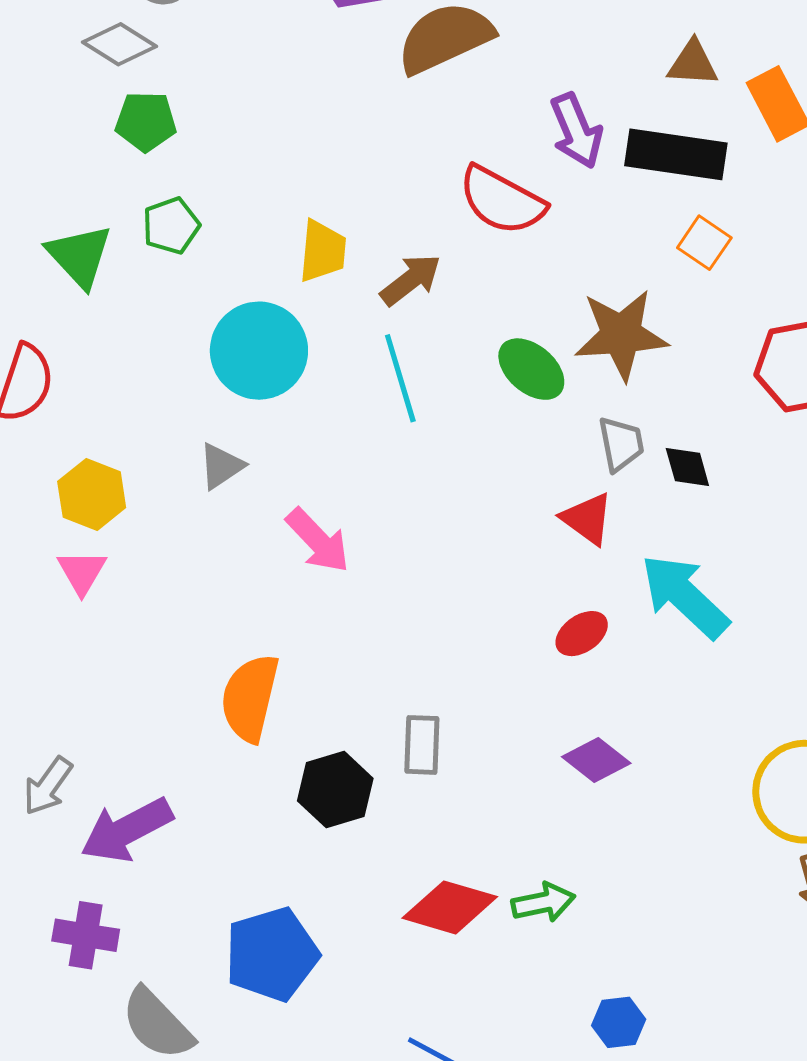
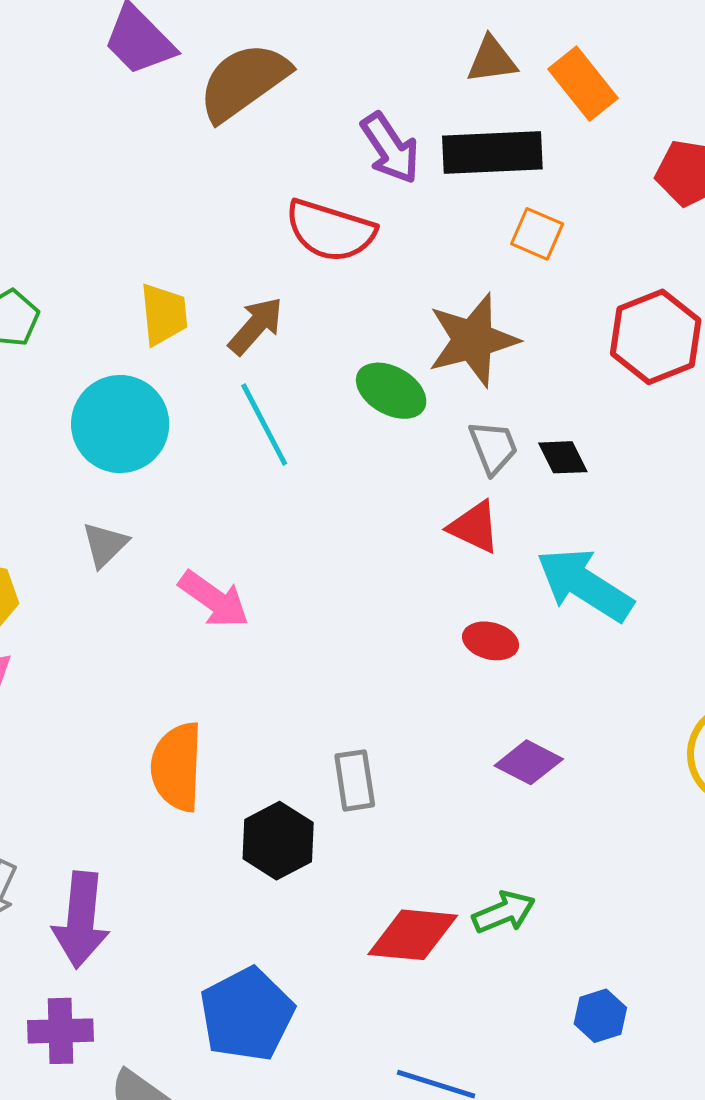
red ellipse: (582, 634) -> (491, 641), turned 60
purple arrow: (127, 830) -> (81, 920), turned -46

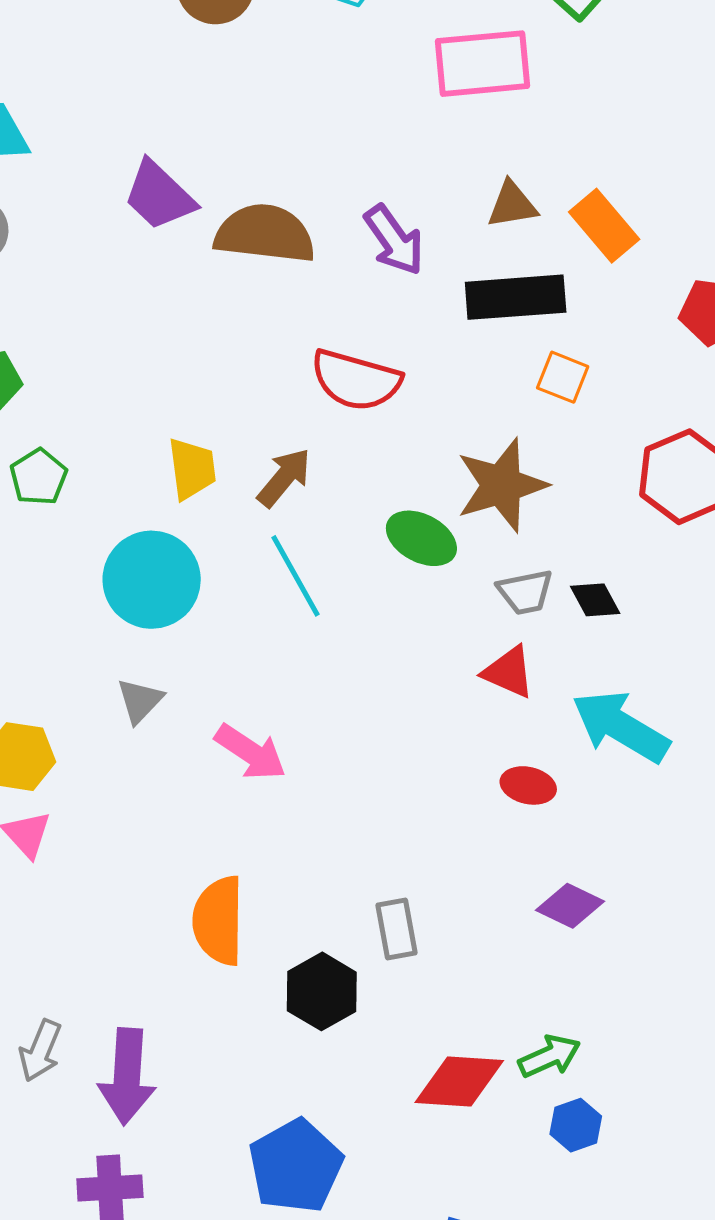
brown semicircle: (244, 82) -> (265, 234), turned 44
purple arrow: (390, 148) -> (394, 240), moved
gray trapezoid: (493, 447) -> (525, 592), turned 102
blue hexagon: (600, 1016) -> (576, 1125), moved

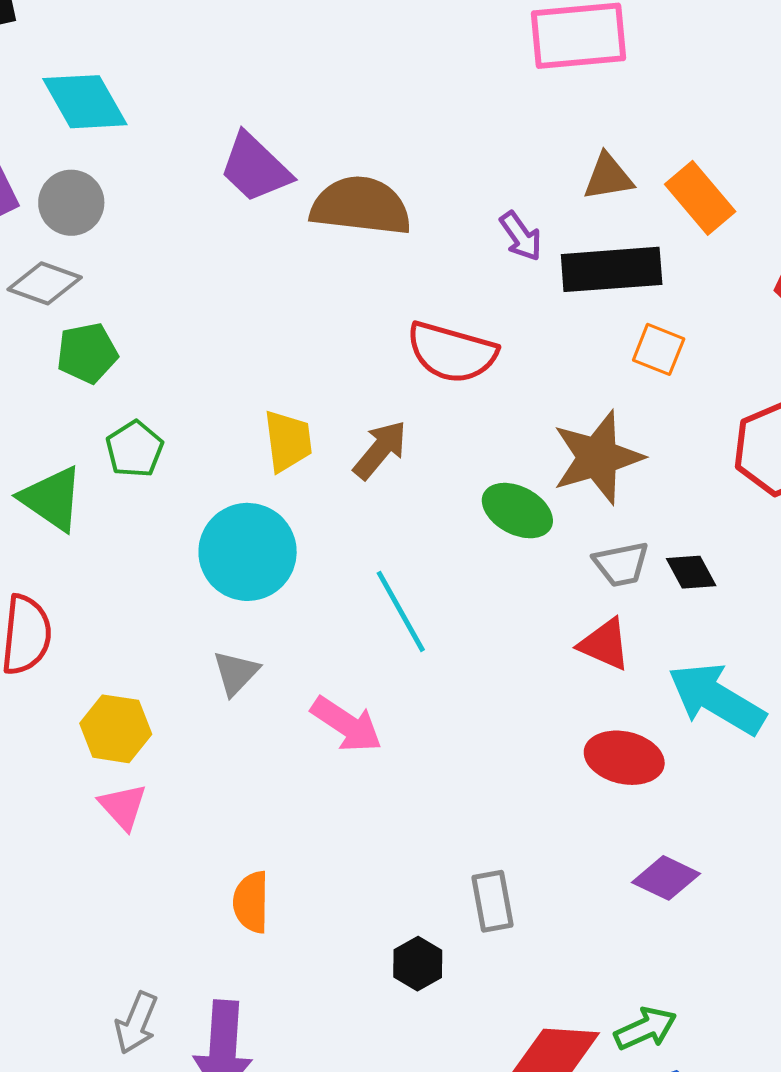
purple arrow: (394, 240) -> (521, 236), moved, size x0.7
cyan line: (296, 576) -> (401, 611), moved
red ellipse: (528, 785) -> (624, 758), size x1.4
orange semicircle: (218, 921) -> (251, 902), moved, size x0.7
black hexagon: (322, 991) -> (418, 964), size x0.7

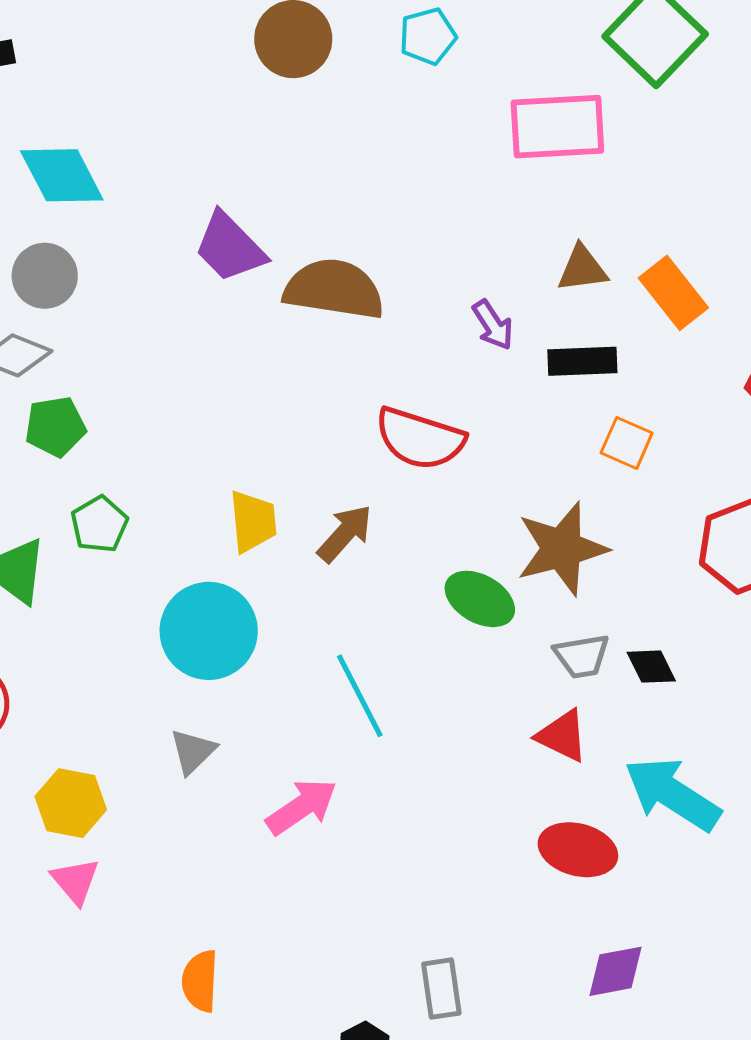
black rectangle: (612, 269) -> (582, 361), size x0.7
pink arrow: (346, 724) -> (302, 807), turned -70
purple diamond: (666, 878) -> (615, 971), turned -38

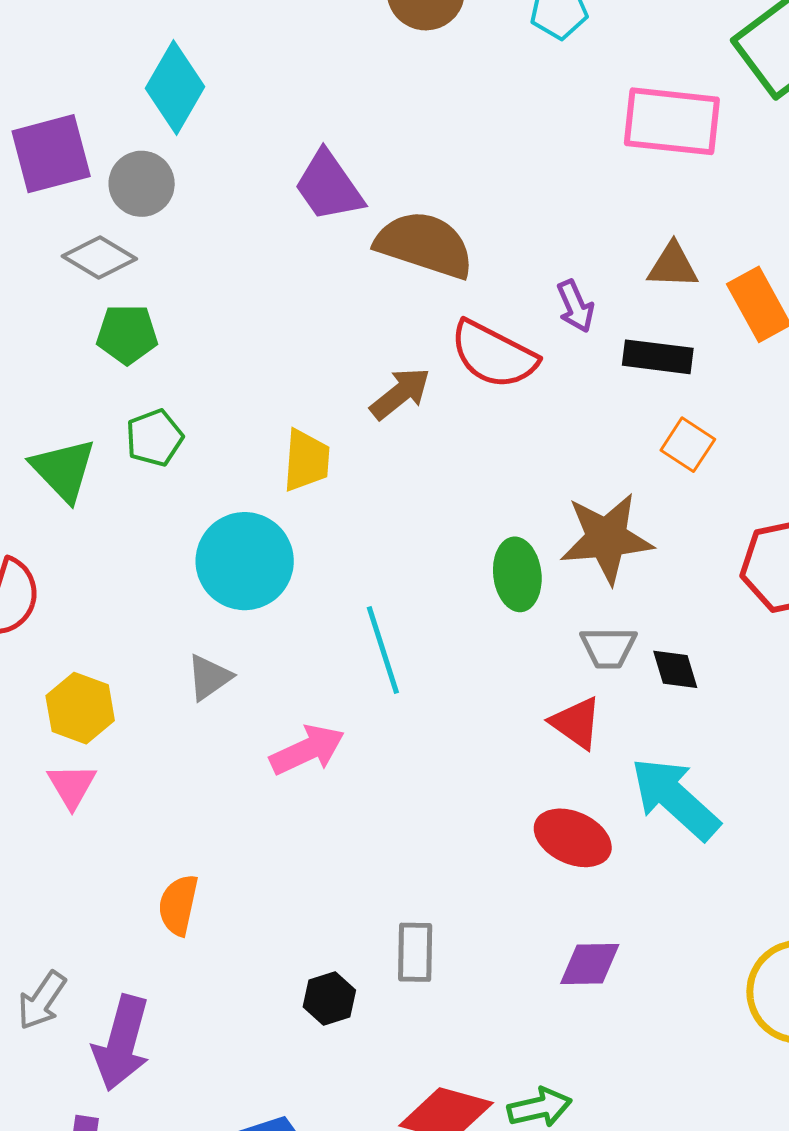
cyan diamond: (62, 175) -> (175, 87), turned 48
red semicircle: (420, 439) -> (494, 355), moved
brown arrow: (345, 533) -> (400, 394), moved
green ellipse: (480, 599) -> (517, 574), turned 44

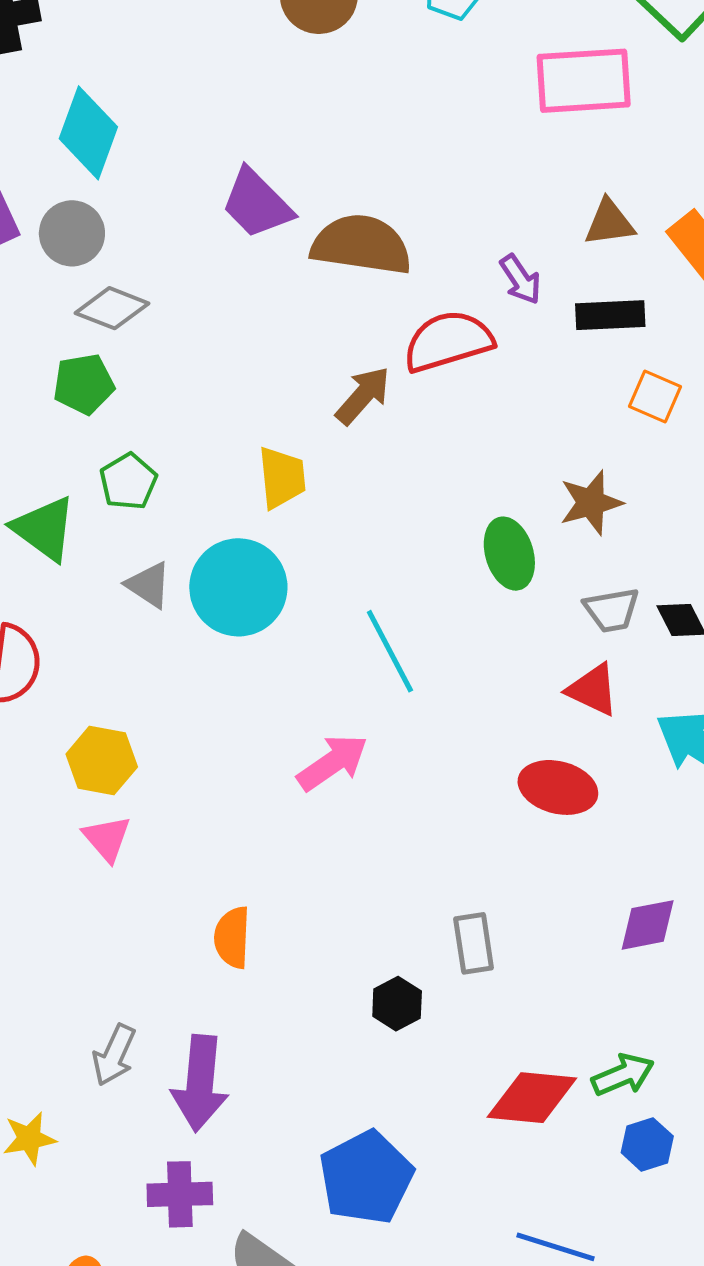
gray diamond: (99, 258) -> (112, 308), moved
red semicircle: (494, 355) -> (448, 341), turned 146
brown star: (606, 538) -> (591, 503), size x0.7
gray triangle: (209, 677) -> (149, 585), moved, turned -42
red ellipse: (573, 838) -> (558, 787), moved

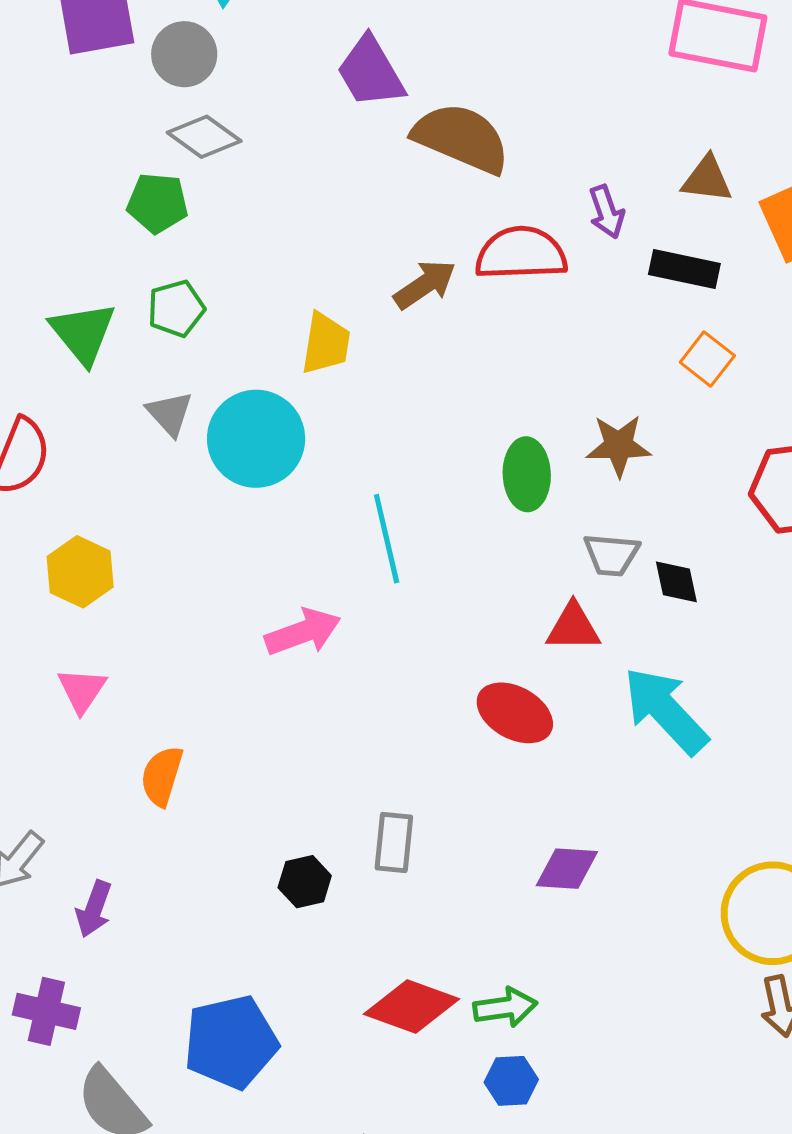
red triangle: (593, 690) -> (573, 627), turned -40
pink triangle: (107, 838) -> (82, 690), moved
purple arrow: (200, 1083) -> (94, 909), size x0.6

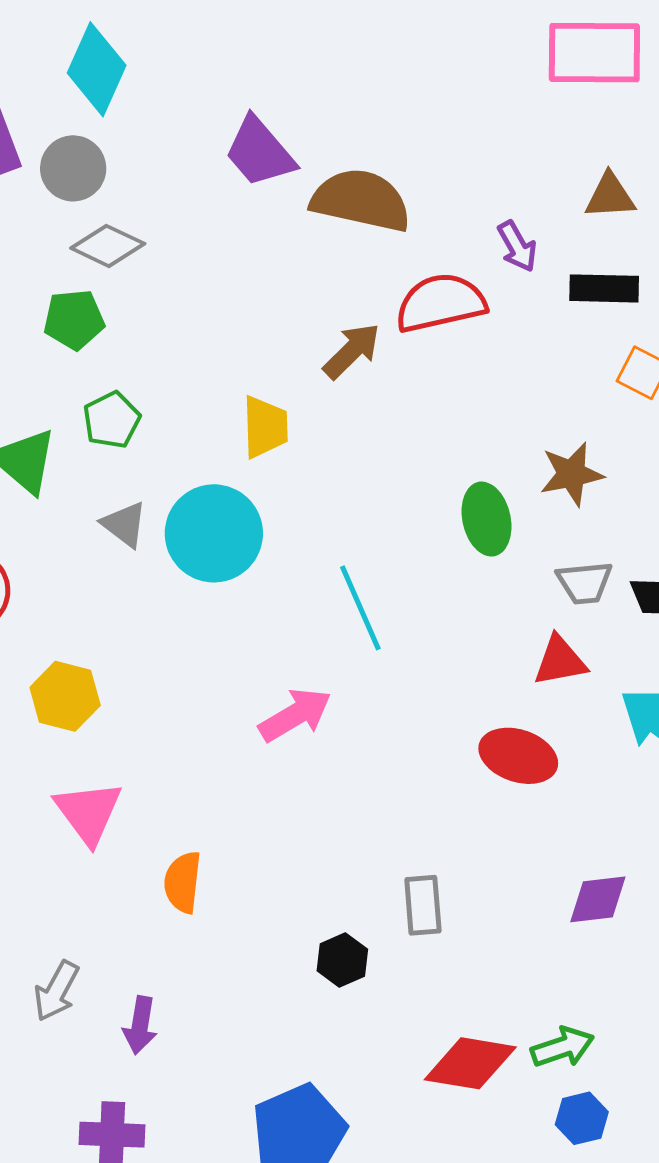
pink triangle: (82, 690) -> (88, 812), size x1.4

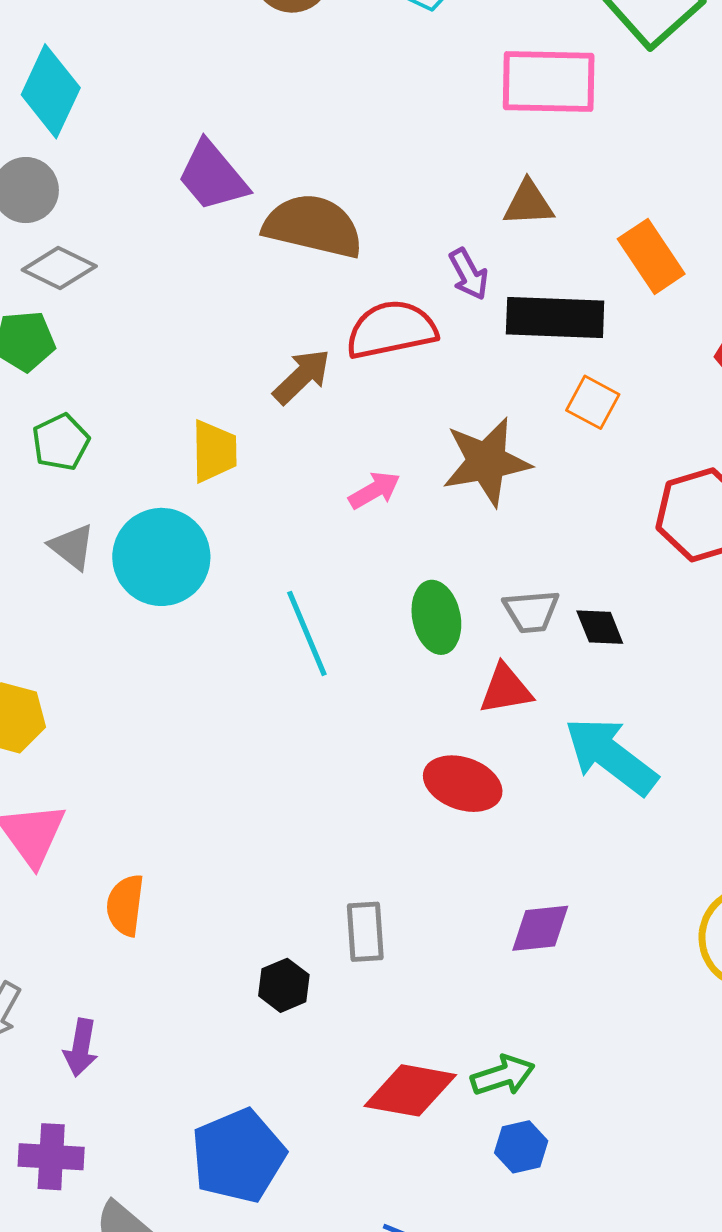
brown triangle: (610, 196) -> (528, 203), moved
black rectangle: (604, 288) -> (555, 317), size x1.4
brown star: (572, 474) -> (487, 462), moved, size x1.4
green ellipse: (486, 519) -> (436, 617), moved
pink arrow: (295, 715) -> (374, 490), moved, size x0.7

